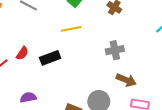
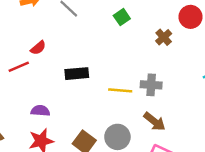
yellow line: (71, 29) -> (120, 90), moved
red semicircle: (22, 53) -> (38, 48), moved

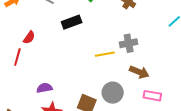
red line: (19, 67) -> (17, 57), turned -36
black rectangle: (77, 74) -> (72, 22), moved

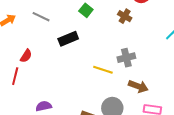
yellow line: (105, 54) -> (103, 70), turned 30

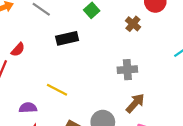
yellow line: (103, 70) -> (57, 90), moved
brown arrow: (138, 86) -> (135, 103), turned -78

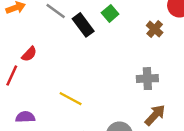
black rectangle: (67, 38) -> (83, 25), moved, turned 65
purple semicircle: (28, 108) -> (25, 117), moved

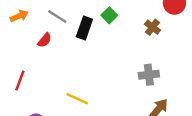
black rectangle: (83, 25) -> (84, 28), turned 60
red semicircle: (29, 54) -> (45, 40), moved

